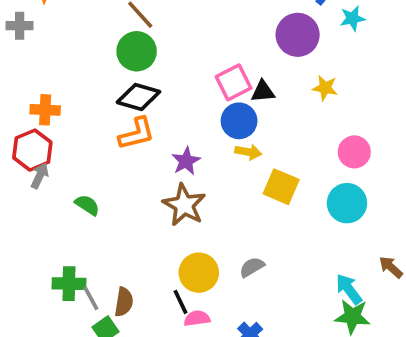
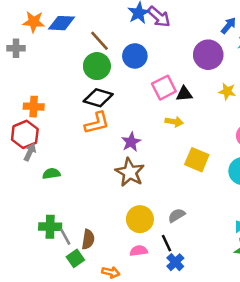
blue circle: (239, 121) -> (135, 56), moved
yellow arrow: (248, 152) -> (174, 122), moved
green semicircle: (87, 205) -> (51, 174), moved, turned -42
black line: (180, 302) -> (166, 243), moved

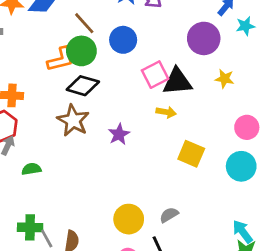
black triangle: (184, 94) -> (177, 82), size x1.6
orange L-shape: (97, 123) -> (61, 59), moved
brown star: (130, 172) -> (73, 120), moved

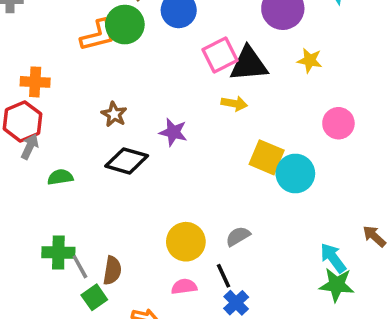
black diamond: (83, 86) -> (127, 161), moved
brown star: (73, 120) -> (114, 114), size x0.6
purple star: (119, 134) -> (173, 132), turned -30
cyan circle: (241, 166) -> (295, 174), moved

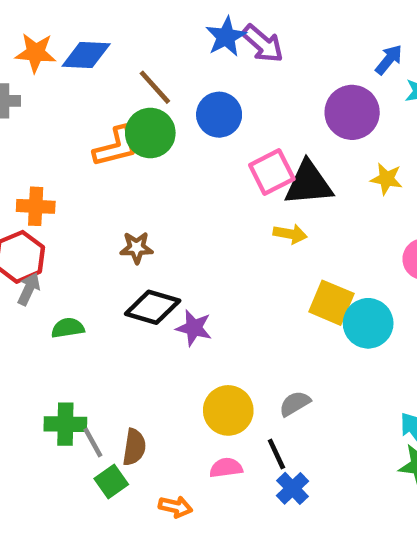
brown star: (114, 114) -> (137, 248), turned -30
purple star: (173, 132) -> (194, 328), moved

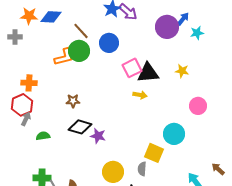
purple circle: (352, 112) -> (167, 27), moved
yellow square: (331, 303) -> (154, 153), moved
gray semicircle: (295, 404) -> (142, 169), turned -56

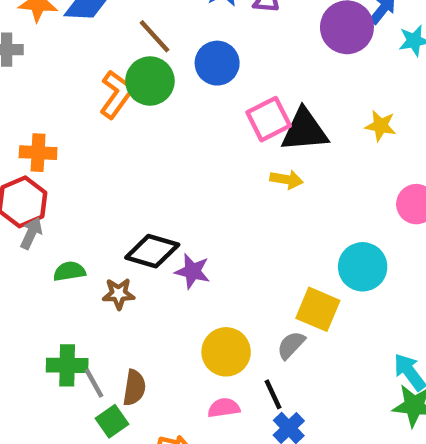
orange L-shape: (64, 57) -> (116, 94), turned -40
brown star: (73, 101) -> (119, 294), moved
gray semicircle: (142, 169) -> (291, 345), turned 40

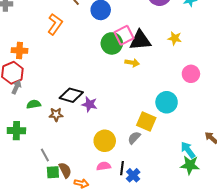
green circle: (150, 81) -> (112, 43), moved
green cross: (67, 365) -> (16, 131), moved
brown semicircle: (134, 388) -> (65, 170), moved, turned -35
black line: (273, 394) -> (122, 168), moved, turned 32
green square: (112, 421) -> (53, 172), turned 32

